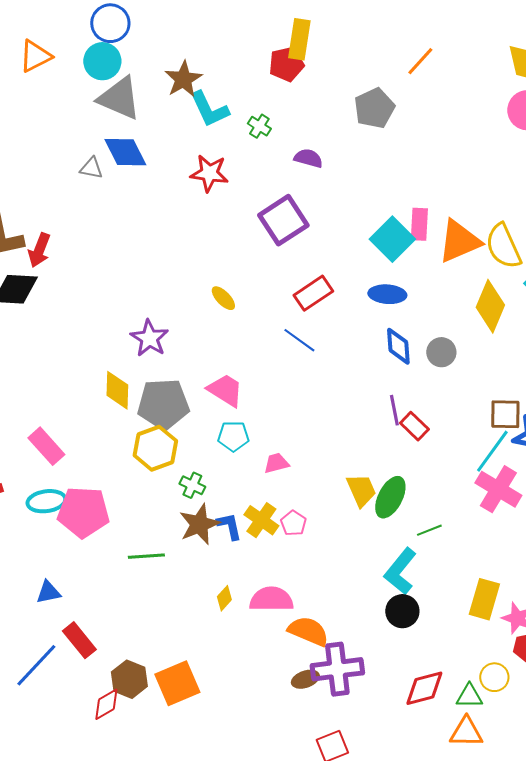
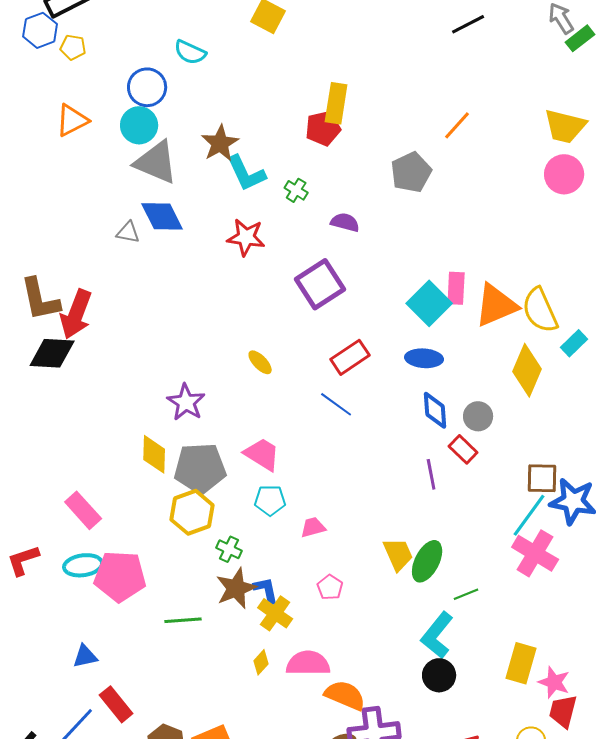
red arrow: (39, 250) -> (76, 314), size x1.4
red rectangle: (414, 426) -> (463, 449), moved
yellow cross: (261, 520) -> (275, 613), moved

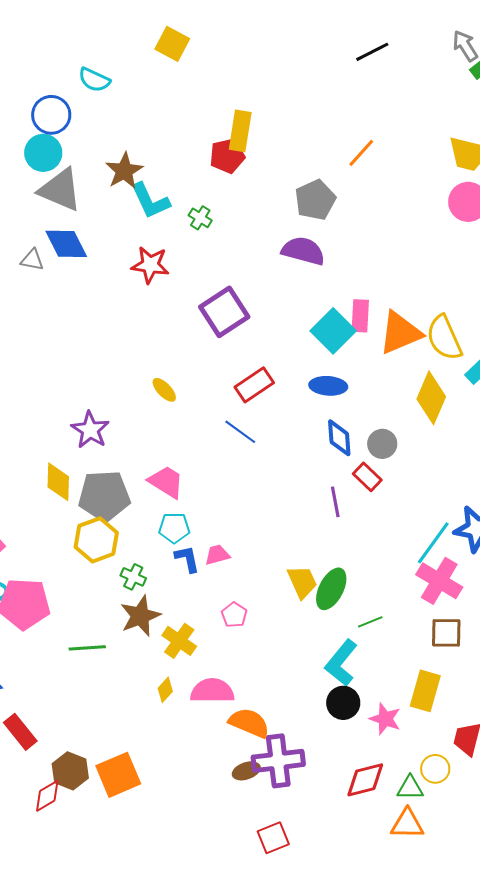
purple semicircle: (345, 222) -> (303, 251), moved, size x1.5
brown square: (542, 478) -> (446, 633), moved
blue L-shape: (266, 590) -> (187, 559), moved
pink star: (554, 682) -> (385, 719), moved

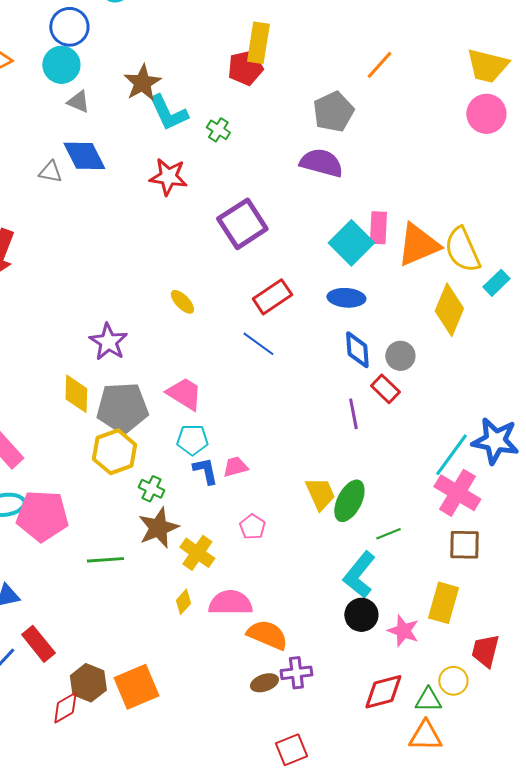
gray triangle: (60, 190) -> (78, 102), size x0.5
purple cross: (278, 761) -> (296, 673), size x0.6

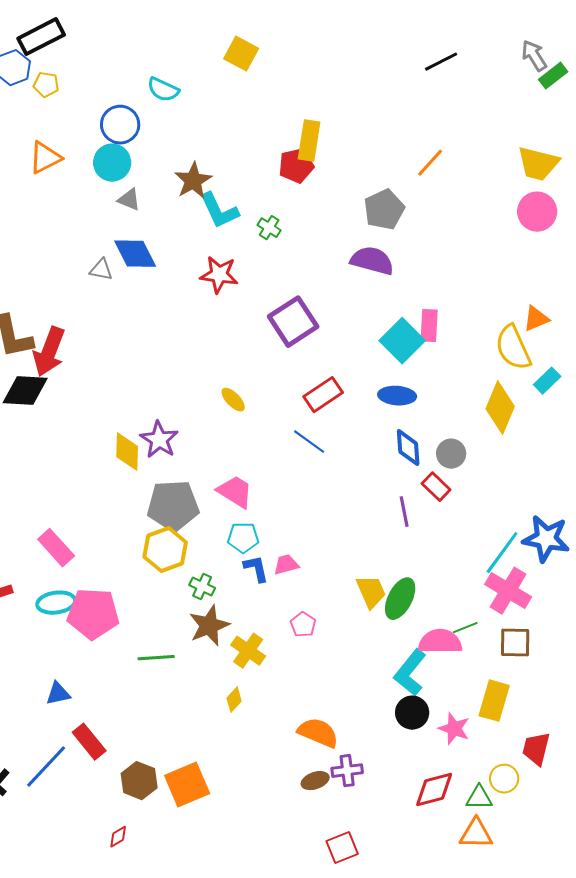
orange triangle: (418, 245) -> (536, 319), moved, size x0.6
yellow diamond: (76, 394) -> (127, 452), moved
green line: (388, 534) -> (465, 628), moved
pink semicircle: (230, 603) -> (440, 642), moved
red diamond: (65, 708) -> (118, 837), moved, size x0.7

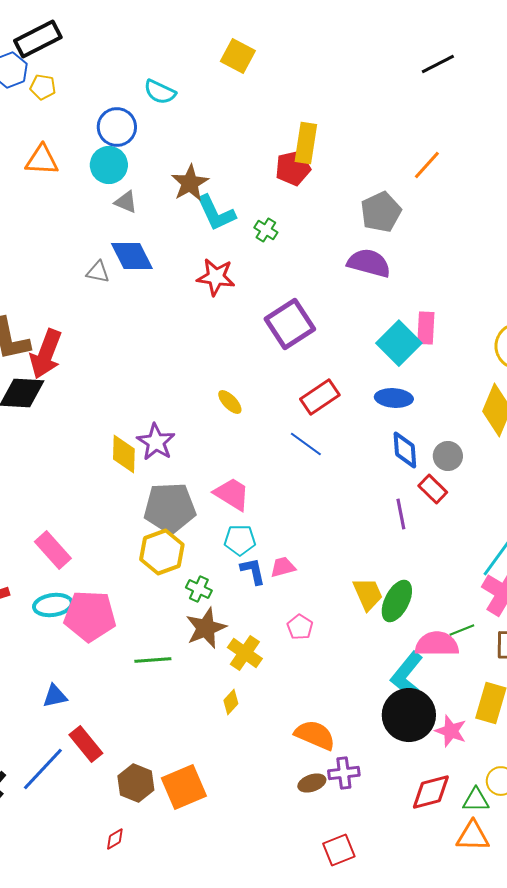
orange triangle: (45, 158) -> (42, 160), turned 30
black circle: (412, 713) -> (409, 715), size x1.6

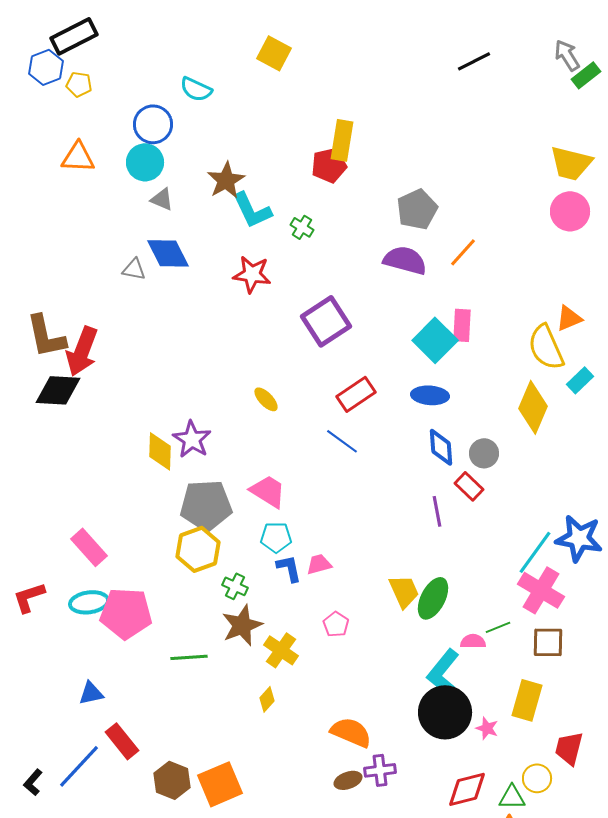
orange line: (427, 165) -> (463, 252), moved
pink semicircle: (437, 644) -> (473, 641), size x0.6
pink star: (451, 731) -> (487, 728), size x0.7

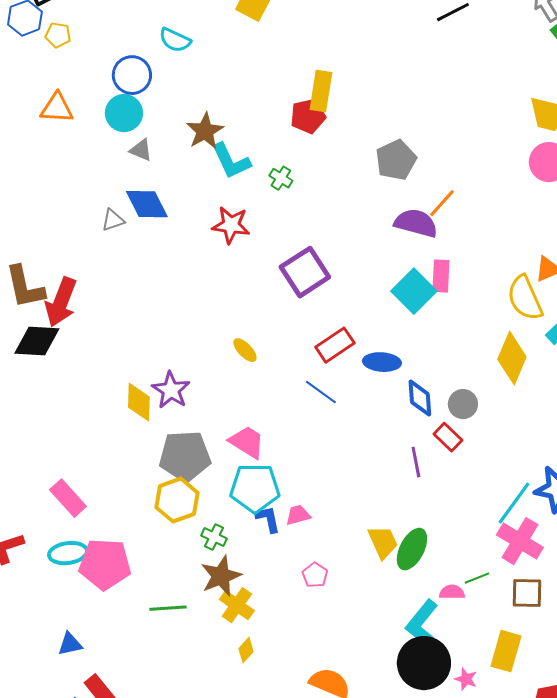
purple semicircle: (405, 260) -> (416, 223), moved
gray triangle: (134, 269) -> (113, 220), turned -30
blue ellipse: (430, 395) -> (382, 362), moved
cyan pentagon: (276, 537) -> (255, 488), size x1.6
yellow cross: (281, 650) -> (237, 605), moved

